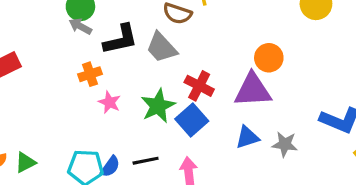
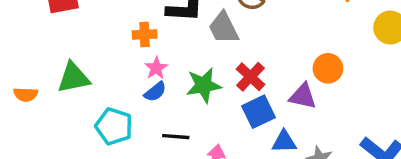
purple triangle: (253, 90) -> (303, 96), size x0.7
blue square: (192, 120) -> (259, 112), moved
green triangle: (25, 162) -> (73, 78), moved, size x1.5
blue semicircle: (110, 167) -> (155, 92), moved

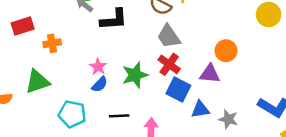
gray trapezoid: (224, 28) -> (169, 36), moved
orange cross: (145, 34) -> (52, 43), moved
blue square: (259, 112) -> (178, 90), turned -30

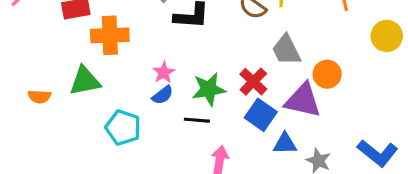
gray trapezoid: (169, 36) -> (286, 50), moved
orange cross: (52, 43) -> (110, 35), size x1.6
purple triangle: (210, 74) -> (303, 100), size x1.4
black line: (119, 116) -> (197, 120), moved

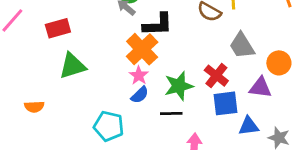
orange cross: (110, 35) -> (142, 49), moved, turned -36
green triangle: (85, 81) -> (72, 66), moved
purple triangle: (303, 100) -> (260, 88), size x0.7
blue square: (261, 115) -> (226, 103), turned -36

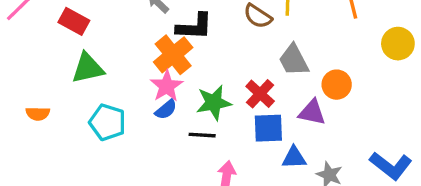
red rectangle: (58, 28) -> (74, 21), turned 40
pink star: (139, 75) -> (167, 86), size x1.4
cyan pentagon: (109, 126) -> (108, 122), moved

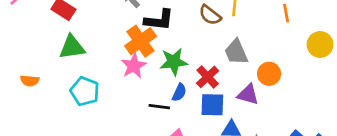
green star: (214, 103) -> (174, 62), moved
blue semicircle: (166, 110) -> (179, 92), moved, turned -30

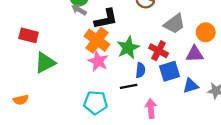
gray trapezoid: (236, 52) -> (174, 24), turned -85
cyan pentagon: (85, 91) -> (96, 103), moved

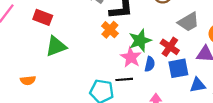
orange cross: (97, 40) -> (110, 30), size x0.7
pink star: (98, 61) -> (131, 57), moved
black line: (129, 86) -> (124, 79), moved

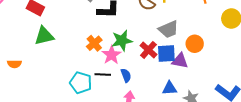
orange cross: (110, 30) -> (94, 43), moved
blue semicircle: (150, 64) -> (126, 75), moved, turned -40
blue square: (178, 68) -> (166, 54), moved

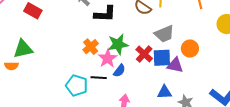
green triangle: (44, 36) -> (23, 49), moved
blue semicircle: (126, 75) -> (119, 71), moved, turned 56

